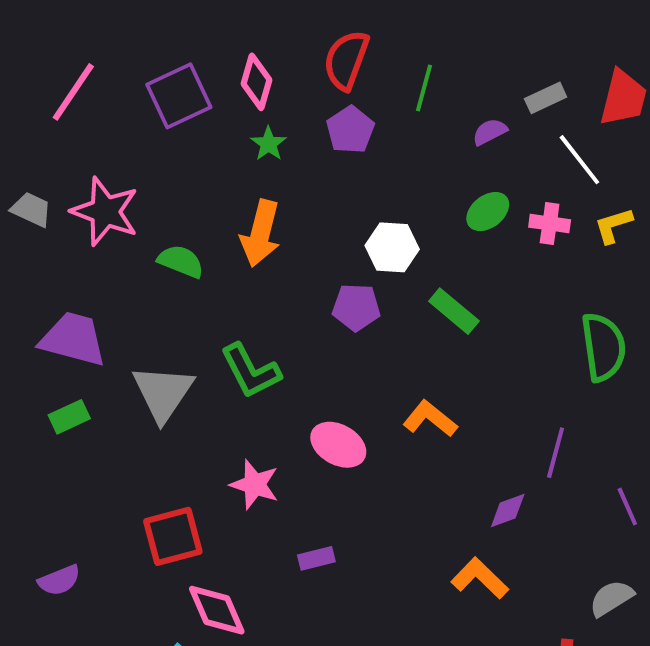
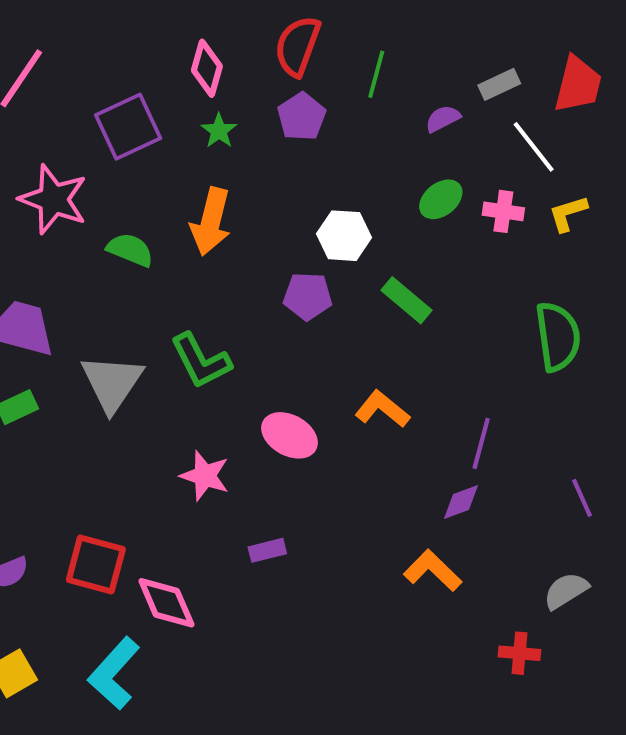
purple square: (179, 96) -> (128, 127), moved
purple line: (556, 453) -> (481, 443), moved
red square: (173, 536) -> (96, 564), moved, turned 30

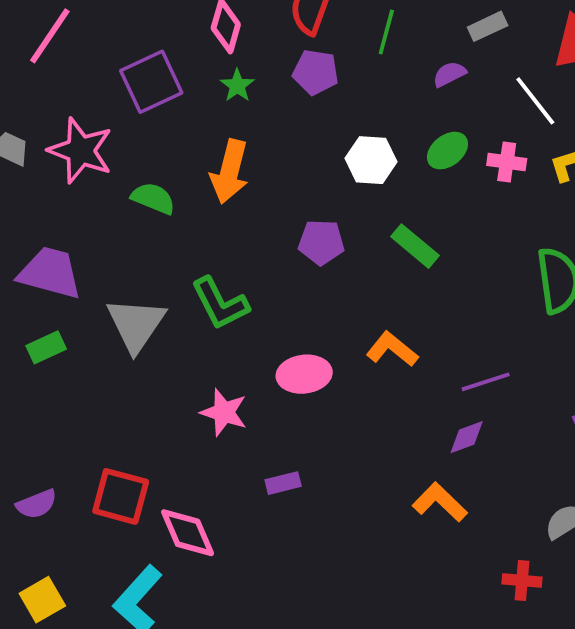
gray rectangle: (499, 84) -> (488, 26), moved
purple pentagon: (302, 117) -> (316, 72), turned -30
white hexagon: (344, 236) -> (371, 160), moved
pink ellipse: (289, 435) -> (304, 374), turned -36
purple line: (481, 443) -> (486, 382), turned 57

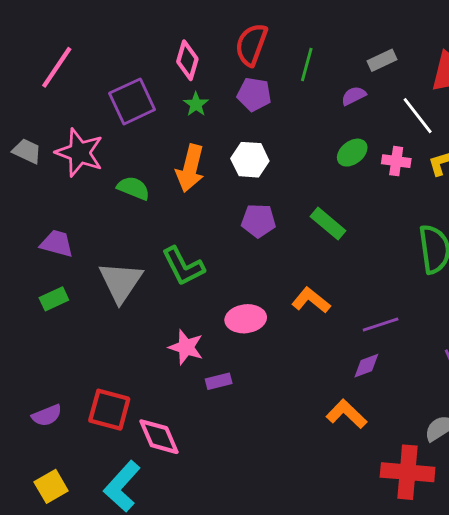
white hexagon: (371, 160) -> (250, 160), moved
purple trapezoid: (50, 273) -> (57, 243), size x0.7
purple rectangle: (283, 483) -> (219, 381), moved
red cross: (522, 581) -> (408, 472), size x1.8

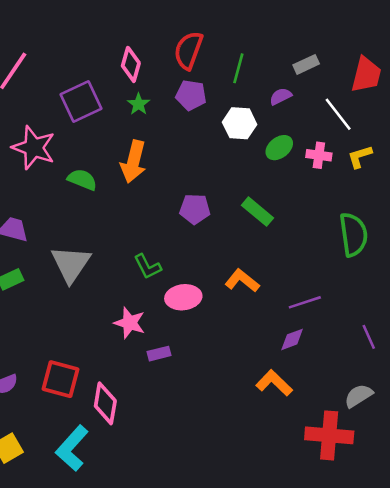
white hexagon: (250, 160) -> (240, 123), moved
green L-shape: (183, 266) -> (147, 267), moved, size x0.7
pink diamond: (159, 437) -> (105, 403), turned 33

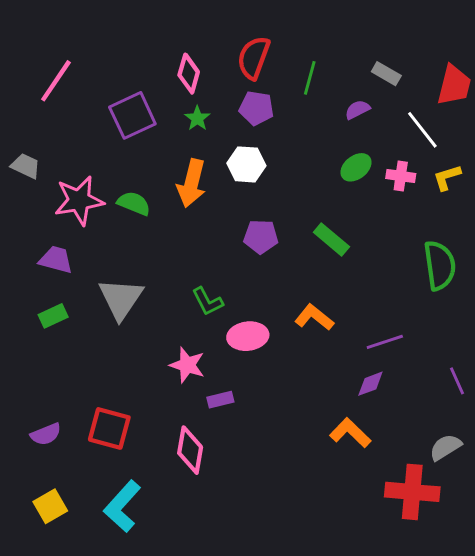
gray rectangle: (306, 64) -> (386, 74), turned 55
white hexagon: (240, 123) -> (246, 164), moved
pink star: (34, 148) -> (79, 201), moved, turned -30
pink diamond: (105, 403) -> (190, 450), moved

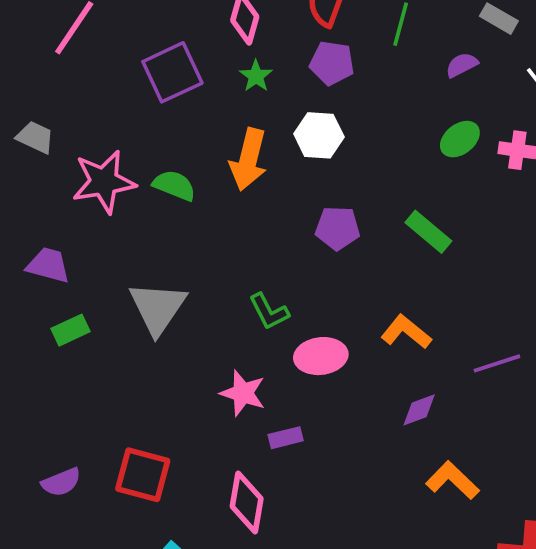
purple trapezoid: (56, 260) -> (48, 265), moved
purple diamond: (370, 384) -> (419, 410), moved

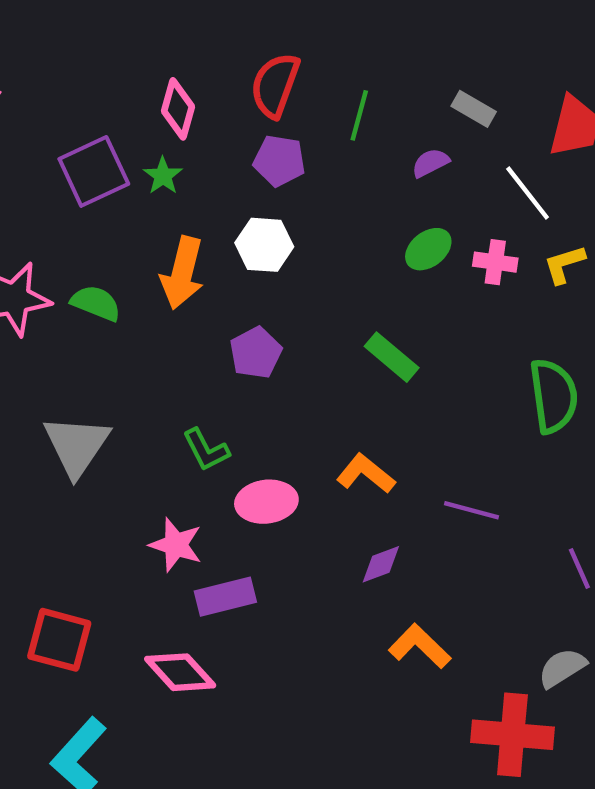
green star: (256, 76) -> (163, 176), moved
purple pentagon: (338, 228) -> (256, 353), moved, turned -30
purple line: (497, 363) -> (471, 510), turned 33
purple rectangle: (286, 438) -> (225, 597), size x1.5
pink diamond: (247, 503) -> (180, 672), turned -52

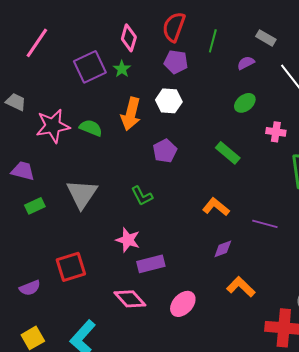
pink cross: (495, 262) -> (276, 132), moved
pink ellipse: (266, 502) -> (183, 304), moved, turned -40
red square: (59, 640) -> (71, 267), moved, turned -32

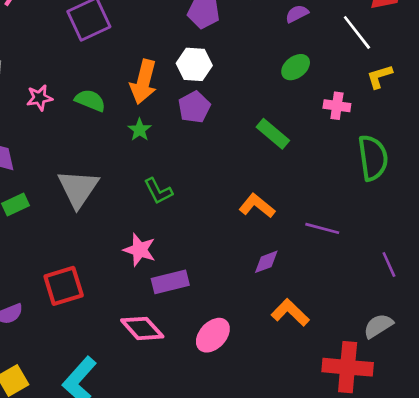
green star: (122, 69) -> (140, 130), moved
pink star: (53, 126) -> (40, 98), size x0.6
purple pentagon: (165, 151) -> (194, 107), moved

